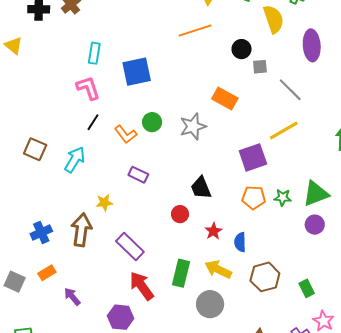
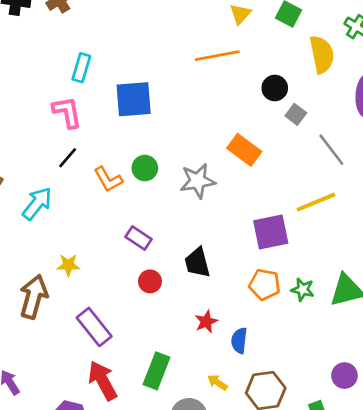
gray square: (260, 67) -> (296, 114), turned 35
purple rectangle: (138, 175) -> (139, 238), moved
red circle: (180, 214) -> (150, 281), moved
purple circle: (315, 225) -> (344, 376), moved
yellow arrow: (218, 269) -> (217, 382), moved, size x0.6

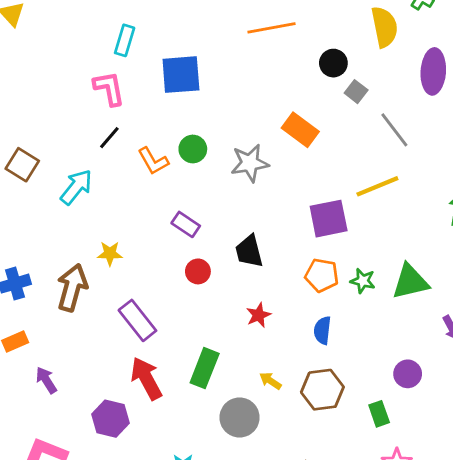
blue semicircle: (239, 341) -> (322, 330), moved

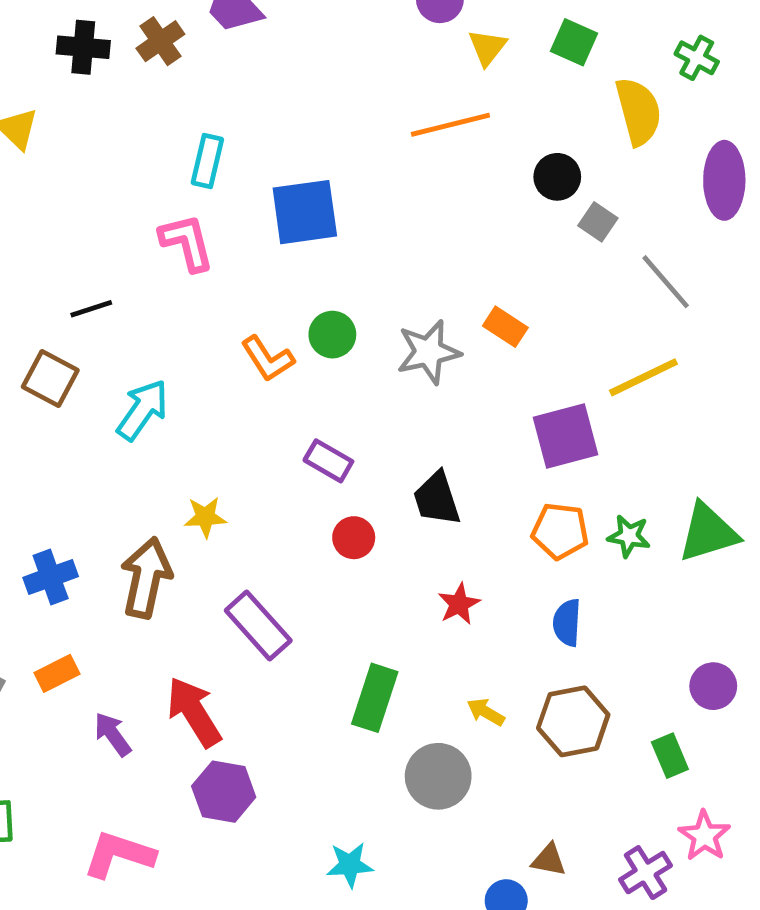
orange rectangle: (300, 130) -> (505, 327), moved, size x0.7
black line: (109, 138) -> (91, 309), moved, turned 35
red arrow: (146, 378) -> (194, 712), moved

